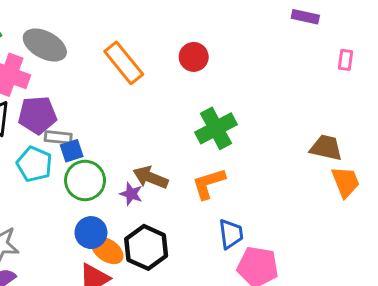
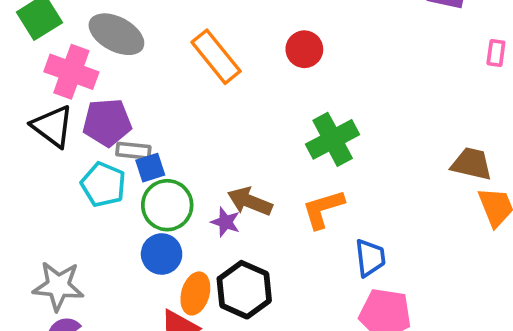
blue circle: (91, 233) -> (162, 254), moved
blue trapezoid: (231, 234) -> (370, 258), moved
orange ellipse: (107, 250) -> (195, 293), turned 72

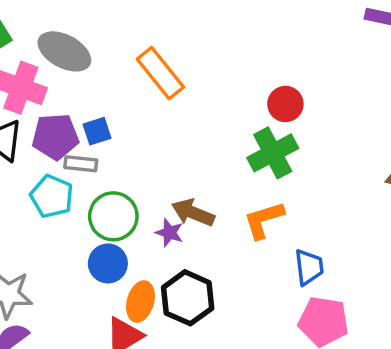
red circle: (304, 49) -> (285, 104), moved
blue square: (150, 168) -> (97, 131), moved

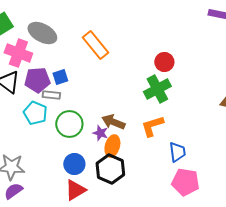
blue circle: (108, 263) -> (74, 164), moved
orange ellipse: (140, 301) -> (112, 146), moved

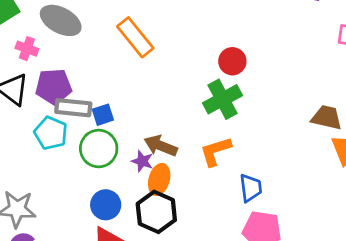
pink cross: (18, 53) -> (27, 49), size x0.6
blue square: (60, 77) -> (103, 115), moved
gray rectangle: (51, 95) -> (73, 108), size x1.4

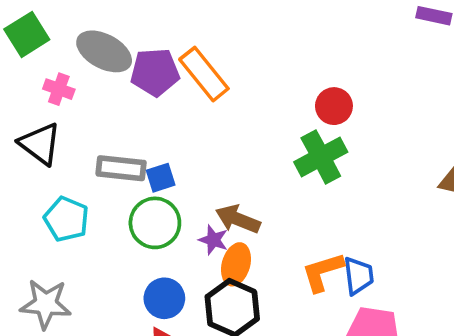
purple pentagon: (54, 87) -> (155, 72), moved
cyan pentagon: (51, 133) -> (66, 219), moved
orange L-shape: (215, 151) -> (323, 272), moved

